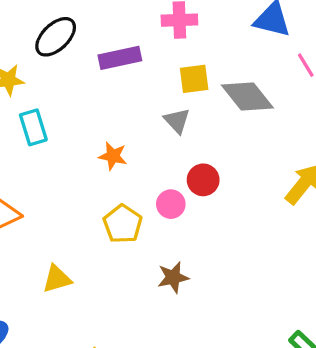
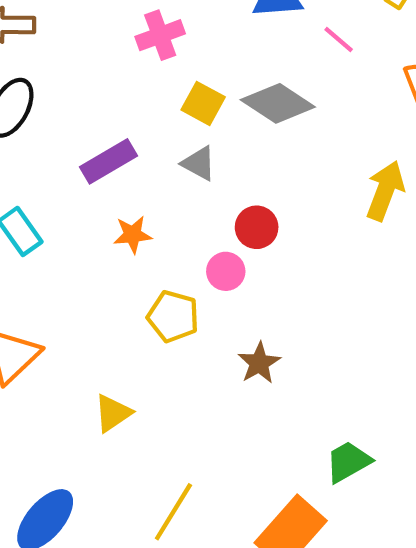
purple rectangle: (120, 58) -> (109, 161), moved
yellow square: (194, 79) -> (203, 103), turned -36

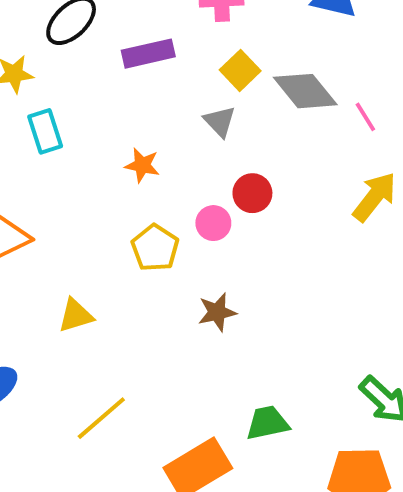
pink line: (339, 40) -> (365, 117), moved
purple rectangle: (109, 161) -> (148, 54), moved

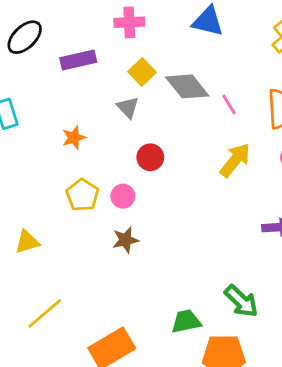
orange star: (142, 165) -> (74, 138), turned -30
pink circle: (213, 223) -> (123, 196), moved
green trapezoid: (268, 423) -> (186, 321), moved

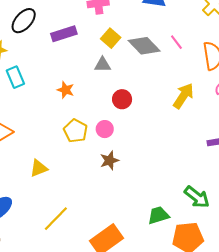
pink line: (229, 105) -> (176, 42), moved
gray triangle: (128, 107) -> (103, 65), turned -42
orange star: (74, 138) -> (66, 90), turned -30

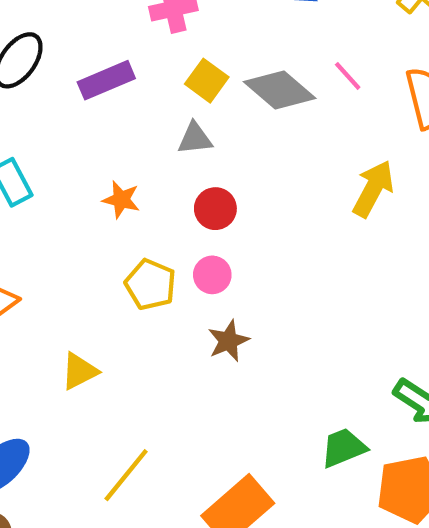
red circle: (122, 99) -> (215, 209), moved

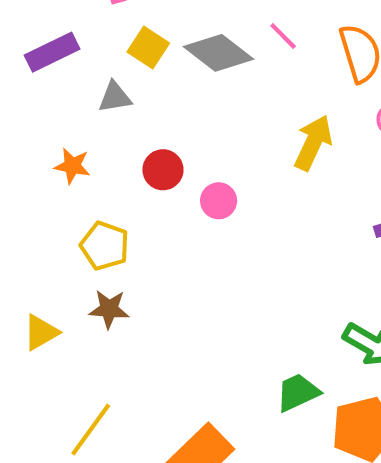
gray triangle: (195, 138) -> (115, 97), moved
pink circle: (212, 275) -> (219, 201), moved
brown star: (228, 341) -> (109, 309), moved, turned 30

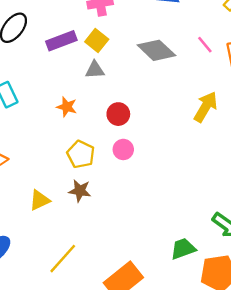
pink line: (283, 36) -> (205, 45), moved
yellow square: (148, 48) -> (97, 41), moved
pink circle: (219, 201) -> (123, 149), moved

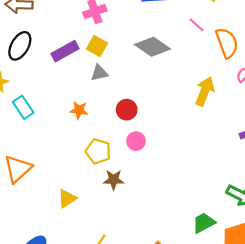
pink line: (205, 45) -> (196, 25), moved
brown star: (80, 191) -> (114, 180), moved

